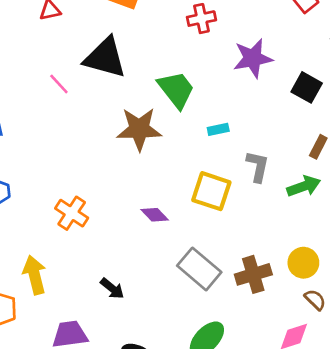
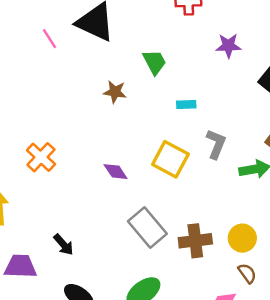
purple star: (253, 58) -> (228, 46), size x0.7
green trapezoid: (176, 90) -> (154, 62), size x0.7
brown star: (139, 129) -> (115, 92), size x0.6
black arrow: (112, 288) -> (63, 245), moved

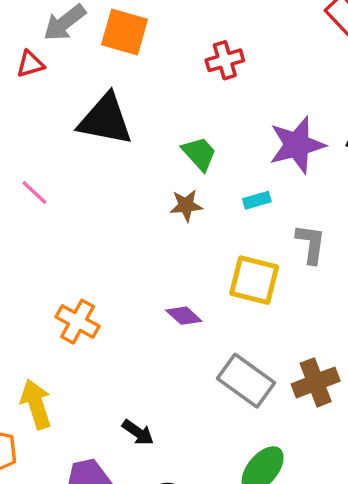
pink line: (50, 39) -> (34, 193), moved
purple star: (228, 46) -> (297, 145), moved, size x1.6
brown star: (115, 92) -> (186, 205), moved

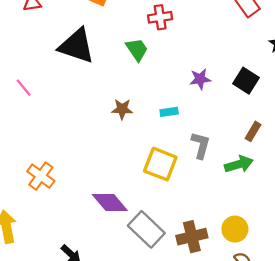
purple star: (297, 145) -> (200, 79), size x0.6
green trapezoid: (199, 154) -> (137, 49), moved
purple diamond: (184, 316) -> (110, 203), moved, size x1.5

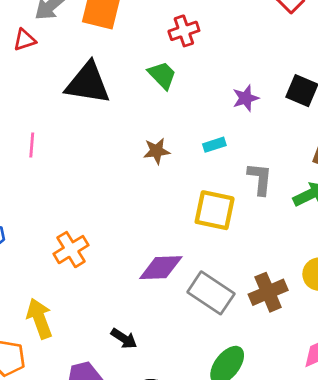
pink line: (24, 88) -> (32, 145), turned 54
orange cross: (41, 176) -> (71, 250), turned 32
purple diamond: (110, 203) -> (161, 268), turned -42

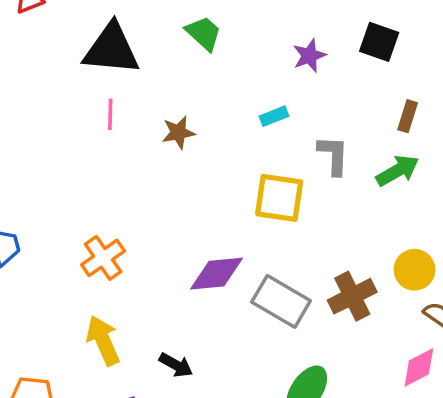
pink line: (32, 145) -> (110, 114), moved
brown star: (157, 151) -> (178, 133), moved
yellow arrow: (39, 318) -> (103, 341), moved

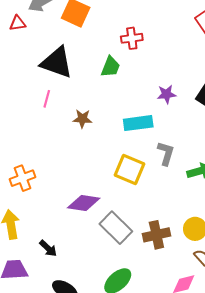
green trapezoid: (204, 33) -> (111, 67), turned 55
cyan rectangle: (274, 116) -> (138, 123), size x1.8

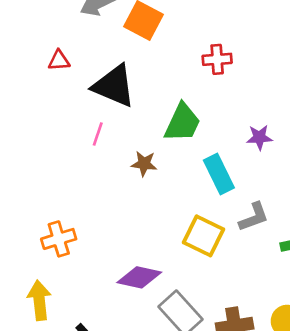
red triangle: (18, 23) -> (59, 61), moved
green trapezoid: (111, 67) -> (182, 123), moved, size x1.4
cyan rectangle: (138, 123) -> (219, 174), turned 68
gray L-shape: (166, 153) -> (254, 217), turned 50

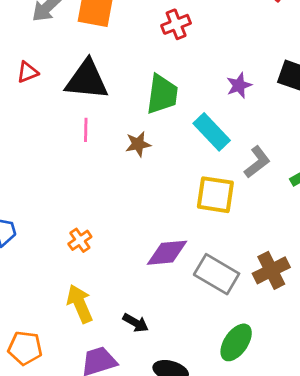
orange cross: (59, 239) -> (80, 240), size x0.7

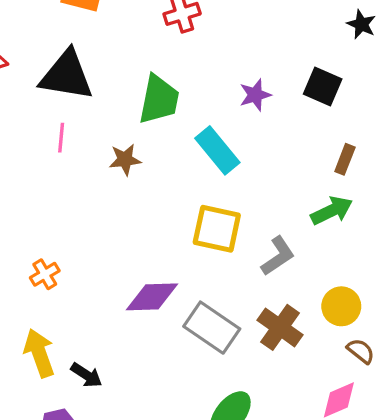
gray L-shape: (257, 162) -> (278, 256), moved
brown cross: (271, 270) -> (280, 327), turned -32
black arrow: (136, 323) -> (86, 375), moved

